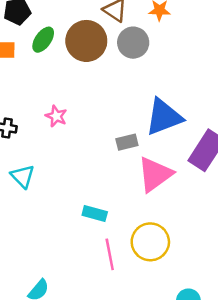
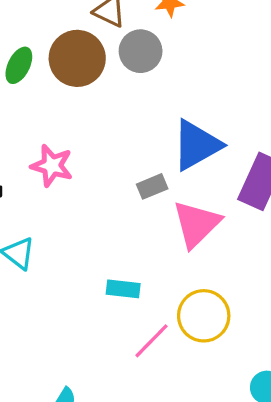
pink star: (56, 116) -> (52, 166), size x1.4
pink line: (110, 254) -> (152, 341), turned 64

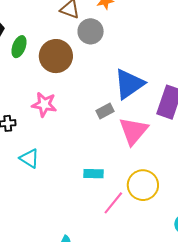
brown circle: (77, 58) -> (56, 56), moved

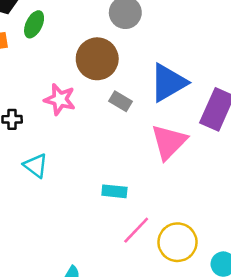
brown circle: (56, 56) -> (97, 59), moved
gray rectangle: (105, 111) -> (120, 101), moved, turned 54
yellow circle: (143, 185) -> (177, 242), moved

